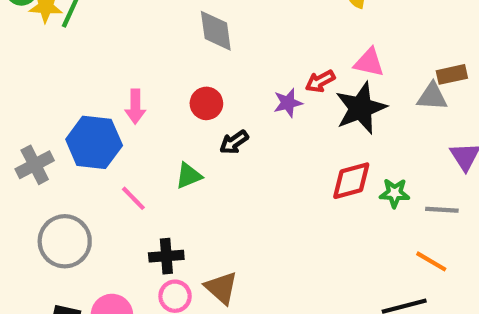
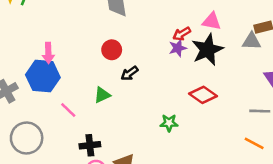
purple star: (288, 103) -> (178, 48), moved
pink arrow: (135, 107) -> (48, 53), moved
red diamond: (351, 181) -> (203, 95), turned 52
green star: (395, 193) -> (169, 123), moved

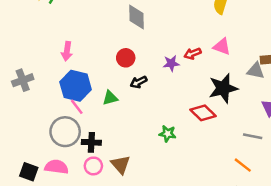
purple star: (178, 48) -> (171, 63), moved
black star: (207, 50) -> (223, 88), moved
blue hexagon: (43, 76) -> (76, 86), moved
gray circle: (27, 138) -> (65, 132), moved

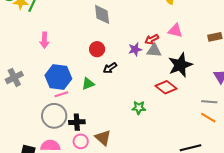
pink arrow: (67, 51) -> (44, 40), moved
gray triangle: (256, 71) -> (154, 50), moved
pink line: (77, 107) -> (61, 94), turned -64
orange line: (243, 165) -> (208, 118), moved

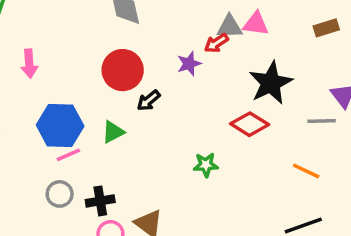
red circle: (97, 49) -> (123, 70), size x1.5
gray triangle: (154, 50) -> (230, 27), moved
gray line: (209, 102) -> (322, 121), moved
gray circle: (54, 116) -> (60, 194), size x0.6
orange line: (208, 118) -> (306, 171), moved

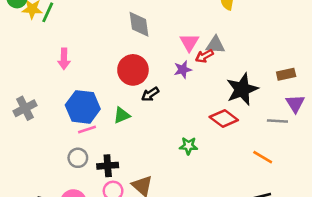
pink triangle: (256, 24) -> (189, 42), moved, turned 48
brown rectangle: (326, 28) -> (286, 74), moved

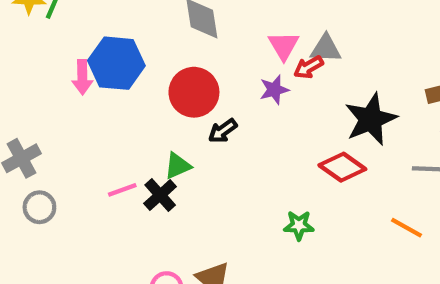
blue hexagon: (83, 107) -> (116, 63), moved
green star: (188, 146) -> (299, 225), moved
gray circle: (78, 158) -> (39, 207), moved
black cross: (108, 166) -> (160, 195), moved, turned -36

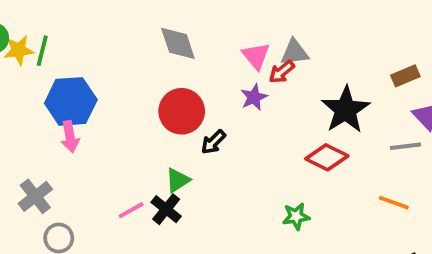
blue hexagon: (116, 63) -> (71, 101), moved
pink arrow: (82, 77) -> (70, 137), moved

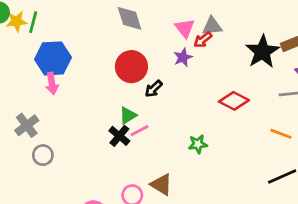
black star: (346, 110) -> (262, 52), moved
pink line: (131, 210) -> (139, 131), moved
green star: (296, 216) -> (198, 144), moved

